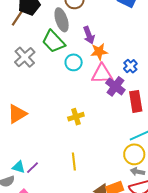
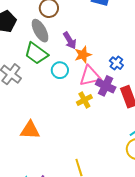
orange triangle: (17, 114) -> (30, 130), moved, turned 45
yellow cross: (76, 117) -> (84, 100), moved

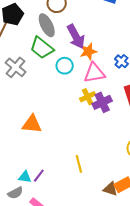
purple arrow: (70, 40) -> (76, 37), size x1.4
purple cross: (106, 86) -> (102, 102), moved, turned 36

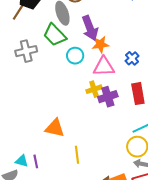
gray cross: (16, 67) -> (26, 51), turned 30
orange triangle: (32, 124) -> (55, 128), moved
purple line: (39, 176) -> (36, 161), turned -56

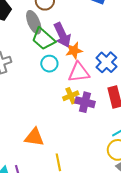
green trapezoid: (55, 35) -> (43, 39), moved
blue cross: (132, 58) -> (106, 62), size x1.5
purple cross: (108, 97) -> (85, 102), turned 36

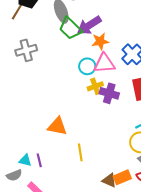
purple arrow: (62, 35) -> (89, 25), turned 80
cyan circle: (49, 64) -> (87, 66), moved

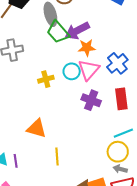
pink triangle: (104, 63) -> (89, 70), turned -50
yellow cross: (95, 86) -> (46, 79), moved

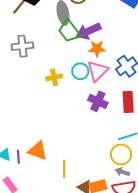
orange triangle: (36, 129) -> (38, 151), moved
yellow line: (57, 156) -> (64, 169), moved

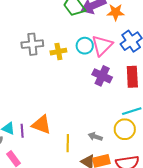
gray cross: (22, 46) -> (32, 44), moved
orange star: (97, 49) -> (116, 12), moved
gray arrow: (122, 172) -> (95, 137), moved

